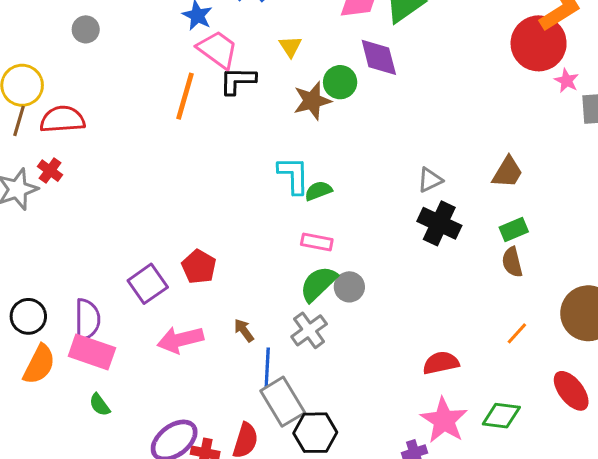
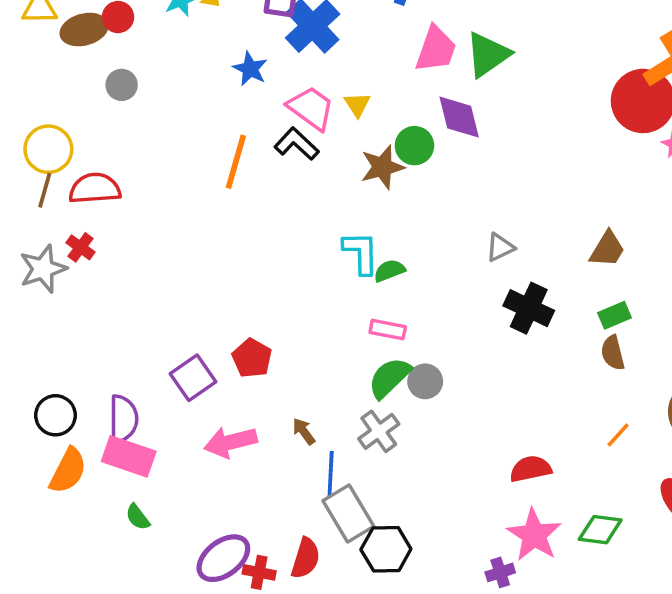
pink trapezoid: (218, 50) -> (311, 108), moved
black L-shape: (238, 81) -> (297, 144), turned 42
gray triangle: (430, 180) -> (500, 247), moved

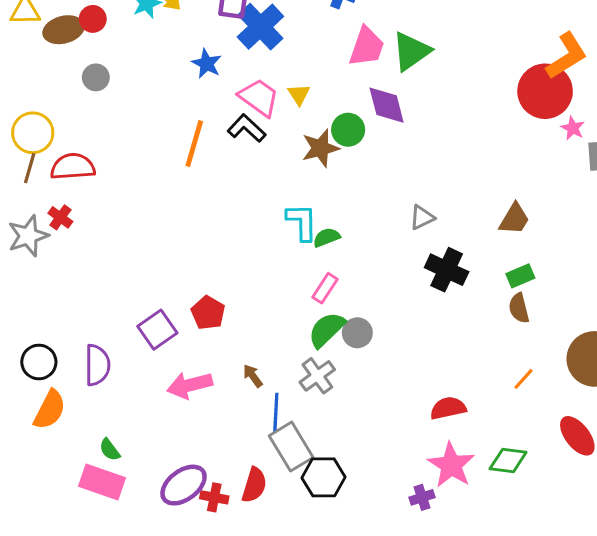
pink rectangle: (388, 330) -> (325, 288), turned -68
pink rectangle: (129, 456) -> (102, 482), moved

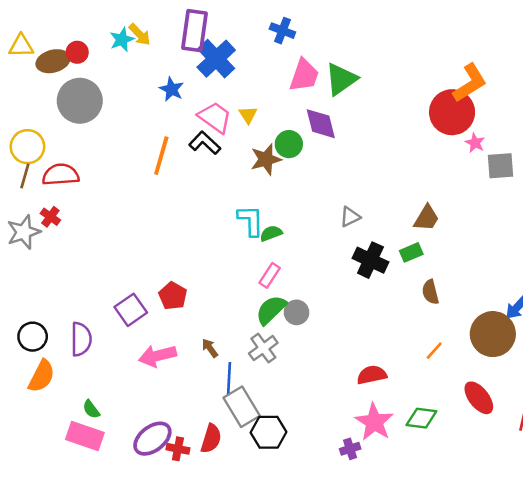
gray circle: (96, 77) -> (80, 101), size x2.0
green rectangle: (520, 276) -> (411, 252), moved

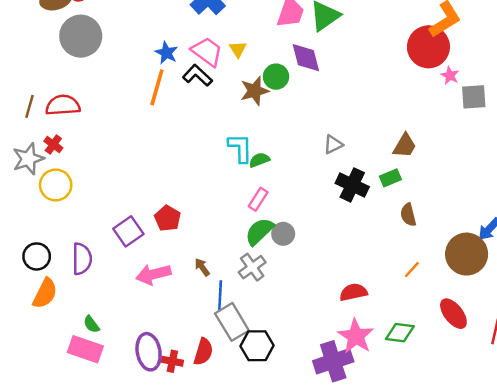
blue star: (172, 89) -> (166, 53), moved
yellow circle: (27, 147) -> (56, 185), moved
purple ellipse: (152, 439) -> (149, 352), turned -63
purple cross: (350, 449) -> (333, 361), size x2.0

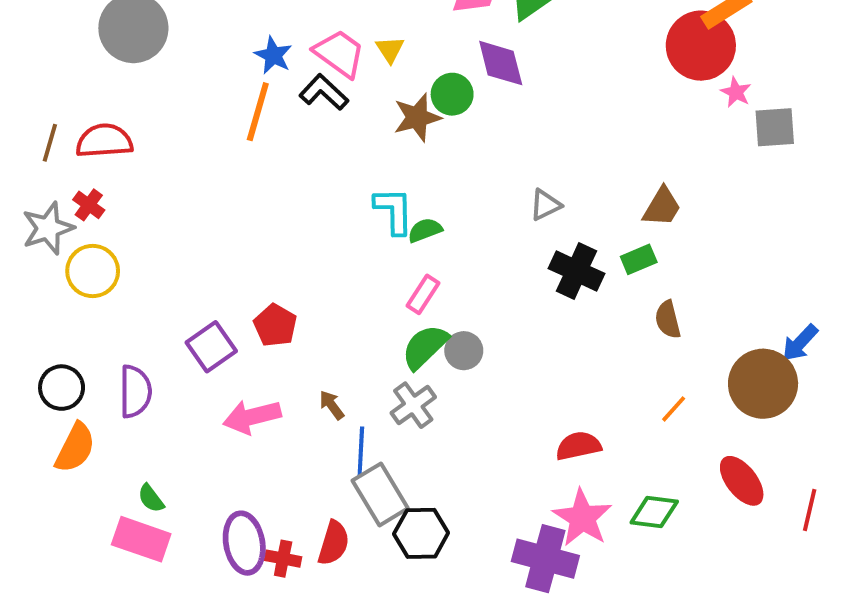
purple cross: (333, 361) -> (545, 559), turned 33

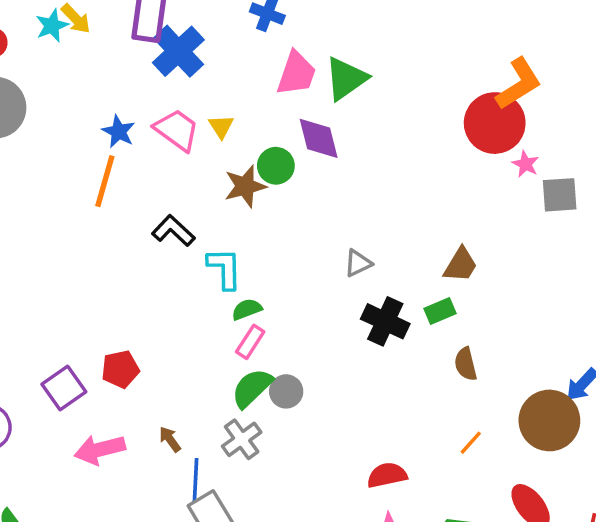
black L-shape: (324, 92) -> (173, 231), moved
green semicircle: (425, 230) -> (247, 309), moved
red pentagon: (275, 325) -> (120, 369), turned 30

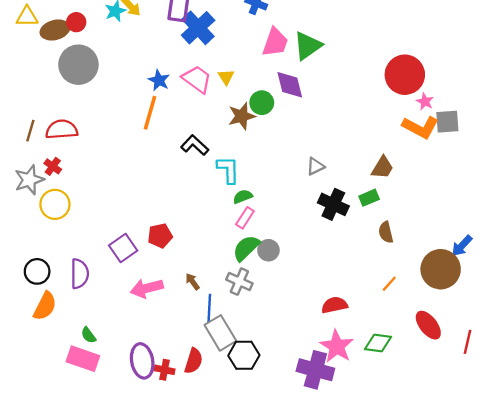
orange L-shape: (519, 84) -> (420, 127), moved, turned 60
gray cross: (242, 439) -> (239, 282), turned -30

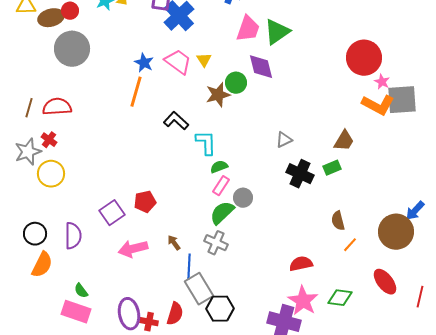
gray square: (447, 122) -> (402, 100), size x1.4
brown semicircle: (386, 232) -> (338, 221), moved
gray circle: (268, 250) -> (243, 198), moved

